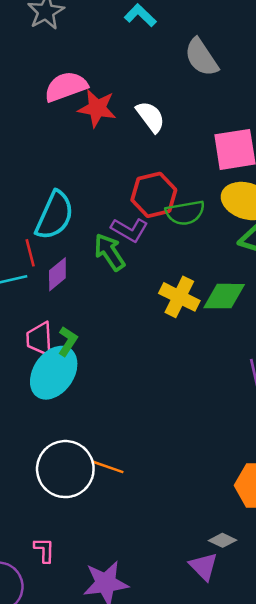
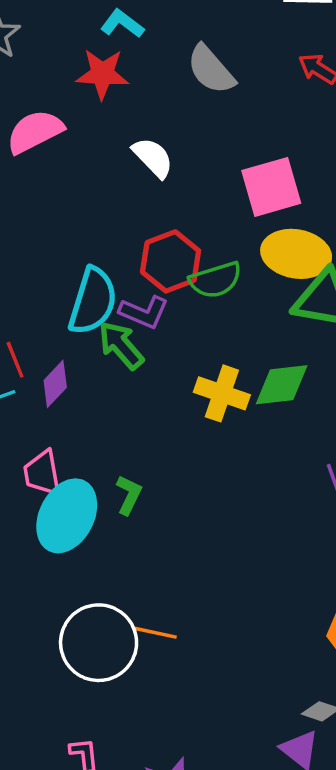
red star: (97, 108) -> (102, 74), moved
cyan semicircle: (55, 215) -> (93, 301), moved
green L-shape: (68, 341) -> (129, 495), moved

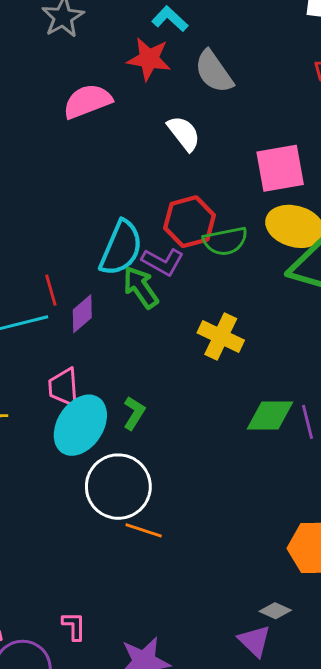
gray semicircle: (211, 70) -> (214, 72), moved
green diamond: (282, 385) -> (270, 415), moved
white circle: (99, 643) -> (118, 487), moved

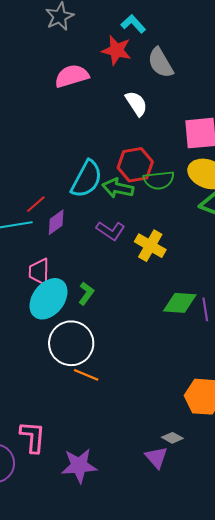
purple L-shape: (163, 262) -> (111, 231), moved
green arrow: (141, 287) -> (118, 188), moved, turned -48
red line: (51, 290) -> (36, 204), turned 60
pink L-shape: (74, 626) -> (33, 437), size x1.6

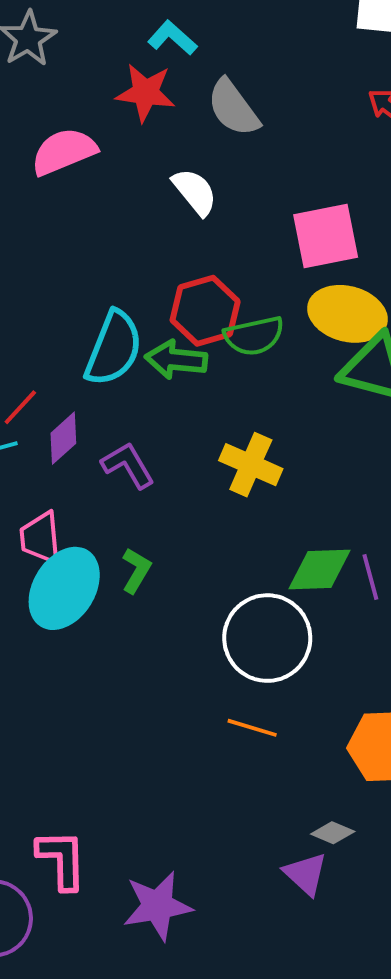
purple L-shape: (111, 231) -> (128, 465), moved, turned -148
white circle: (71, 343) -> (267, 638), moved
orange line: (86, 375) -> (252, 728), moved

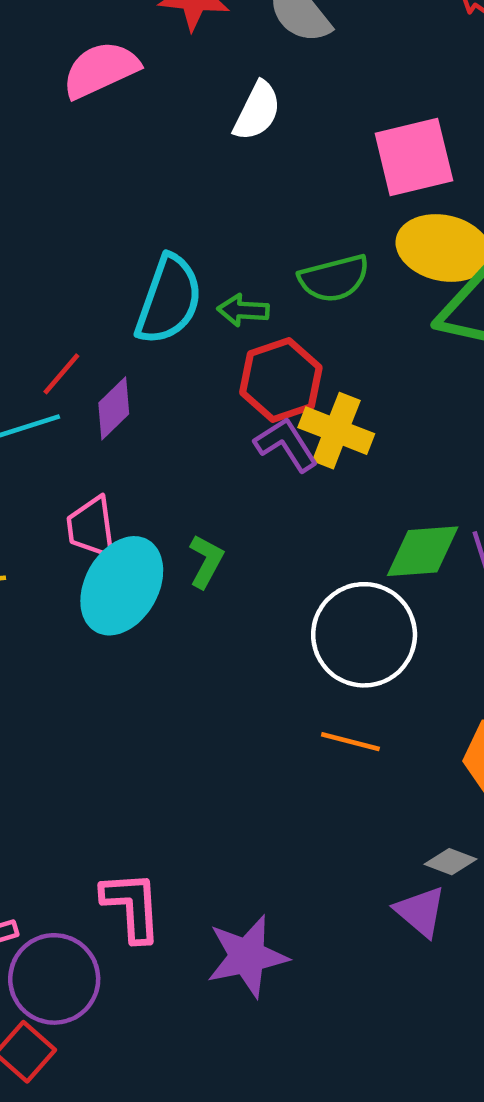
white semicircle: (195, 192) -> (257, 111), turned 68
red hexagon: (205, 311) -> (281, 380), moved
green arrow: (176, 360) -> (243, 310), size x0.7
purple L-shape: (128, 465) -> (286, 444), moved

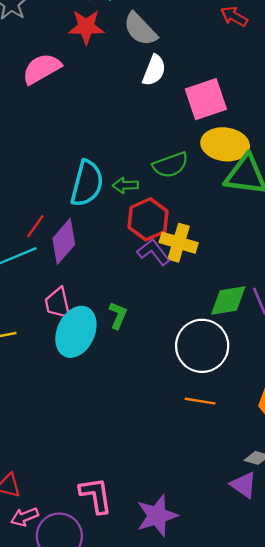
white semicircle: (257, 111) -> (154, 70), moved
purple diamond: (114, 408) -> (64, 241), size x1.4

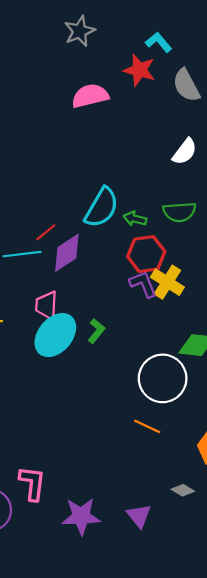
white semicircle: (154, 70) -> (185, 152), moved
purple triangle: (244, 485) -> (139, 516), moved

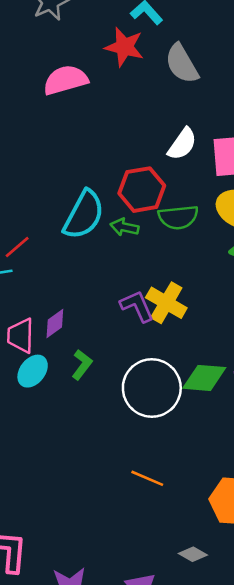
purple diamond: (67, 253) -> (55, 324), moved, size x0.6
red hexagon: (146, 254) -> (142, 190), moved
cyan ellipse: (55, 335) -> (33, 371), size x0.6
white circle: (163, 378) -> (152, 388), moved

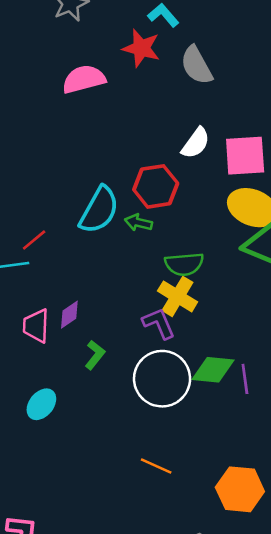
green semicircle: (178, 217) -> (184, 264), moved
purple L-shape: (137, 306) -> (159, 323), moved
cyan ellipse: (33, 371) -> (41, 404), moved

